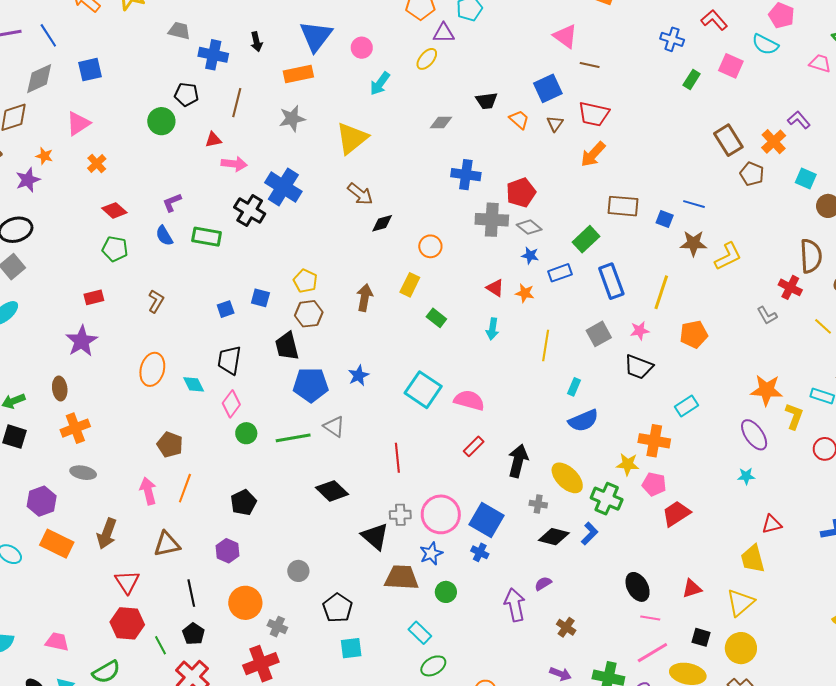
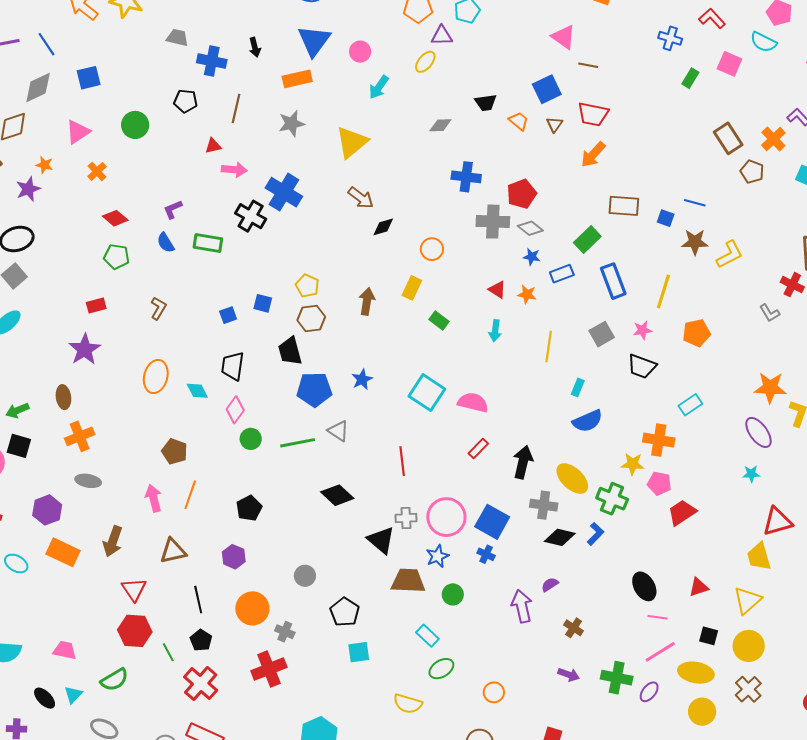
green circle: (161, 121) -> (135, 125), moved
gray cross: (538, 504) -> (544, 505), size x1.5
red triangle: (772, 524) -> (777, 522), size x1.5

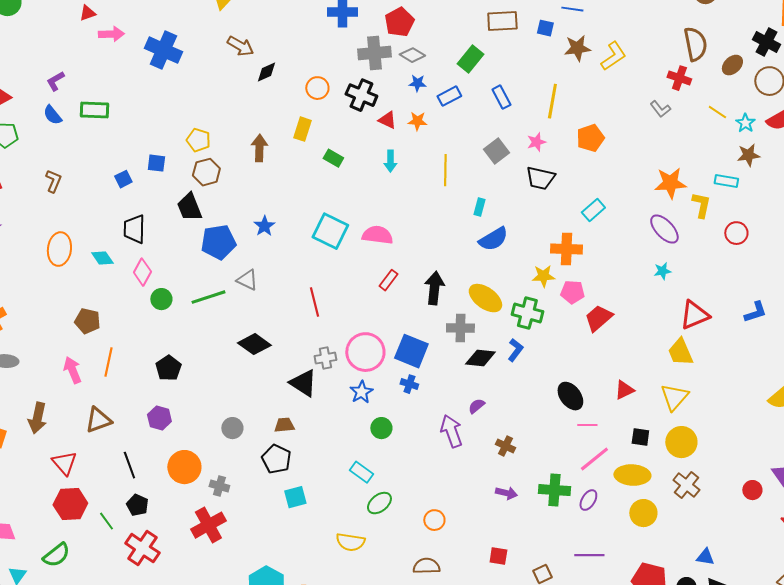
black cross: (251, 216) -> (361, 95), moved
blue rectangle: (613, 281) -> (501, 97), size x0.7
brown trapezoid: (408, 581) -> (284, 425), moved, size x0.6

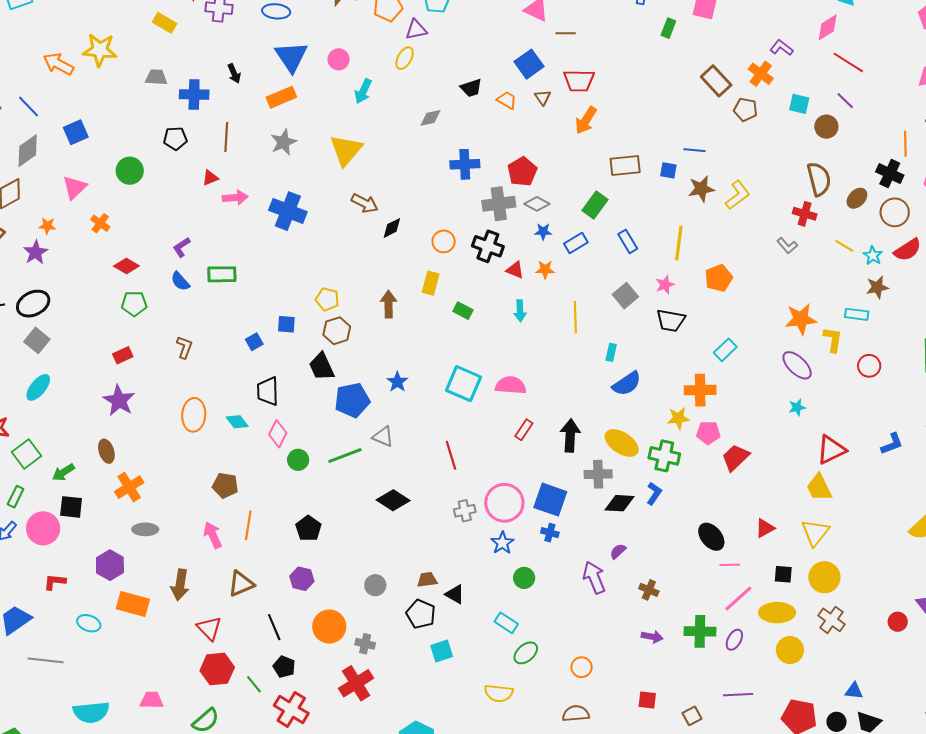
black triangle: (303, 383) -> (455, 594), moved, size x0.7

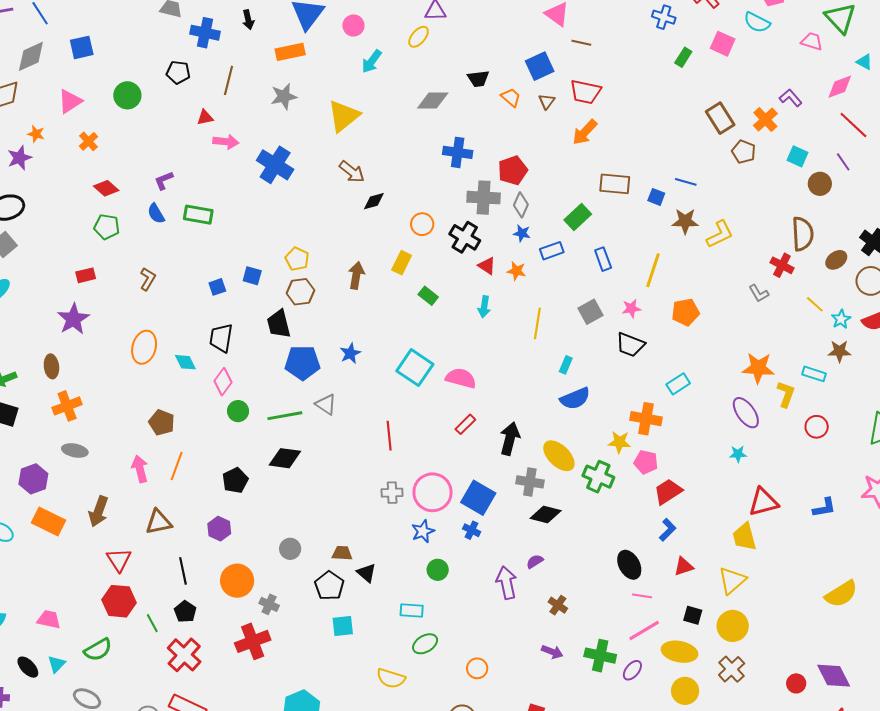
gray diamond: (431, 118) -> (433, 100), size x1.4
gray diamond: (537, 204) -> (521, 205), turned 75
blue L-shape: (654, 493) -> (668, 530), moved
black diamond: (393, 500) -> (285, 458), moved, turned -36
cyan rectangle: (506, 623) -> (412, 611), turned -40

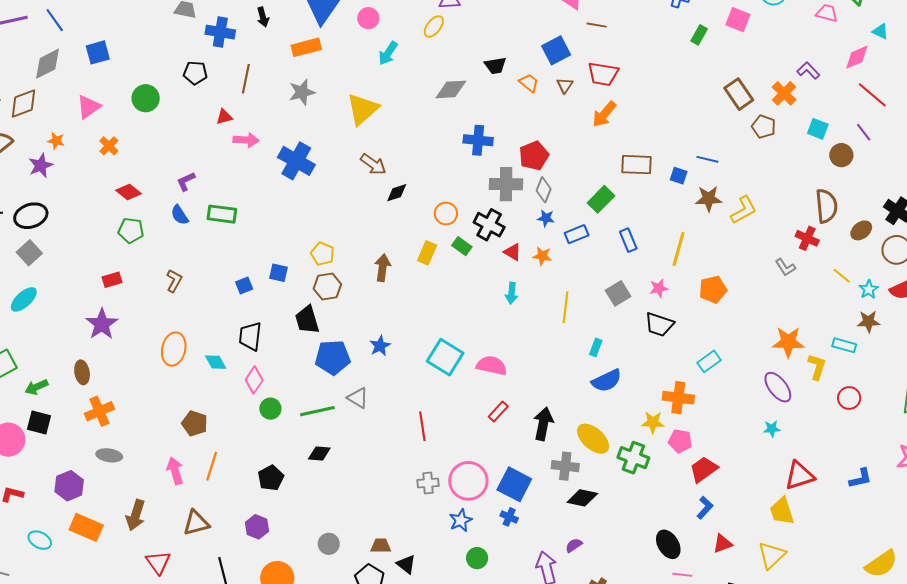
green rectangle: (428, 296) -> (462, 246), moved
black diamond: (285, 458) -> (319, 453), size x0.7

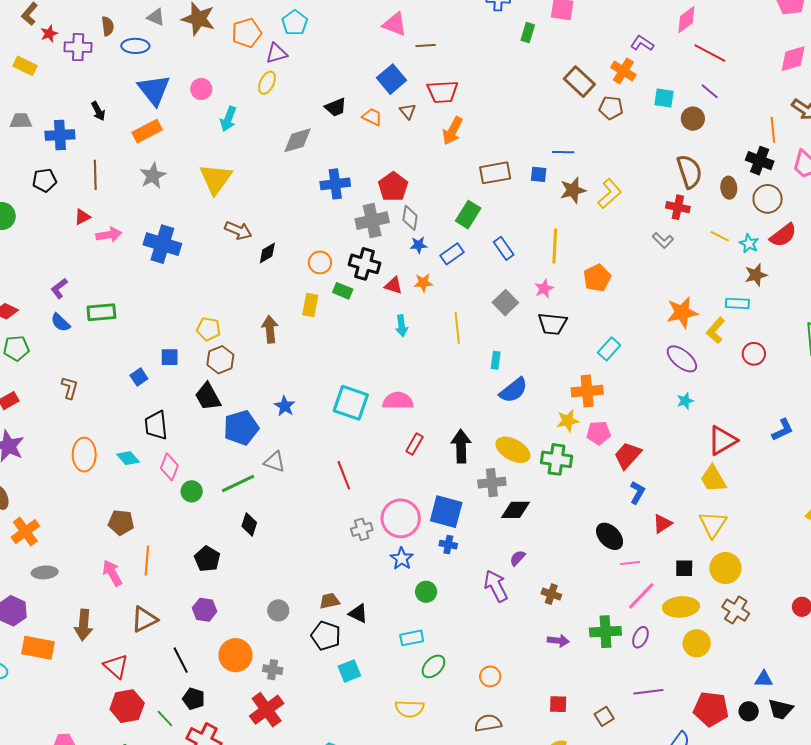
brown ellipse: (861, 230) -> (729, 188), turned -45
yellow L-shape: (817, 367) -> (716, 330), turned -144
black diamond: (319, 453) -> (249, 524), turned -65

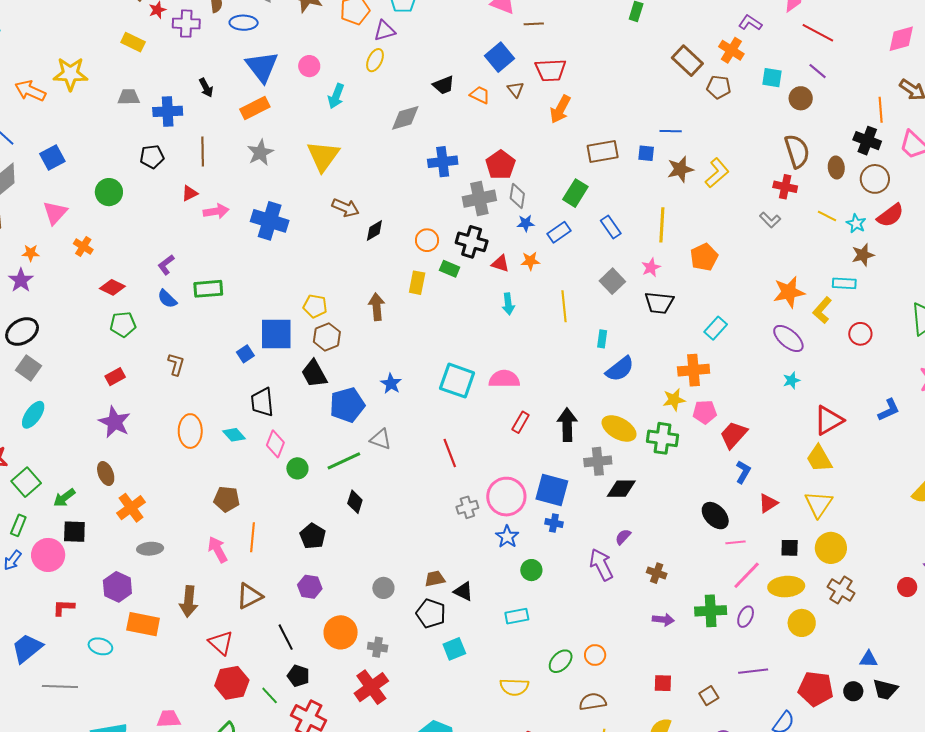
blue square: (170, 357) -> (276, 334), size x1.8
green ellipse: (433, 666) -> (561, 661), moved

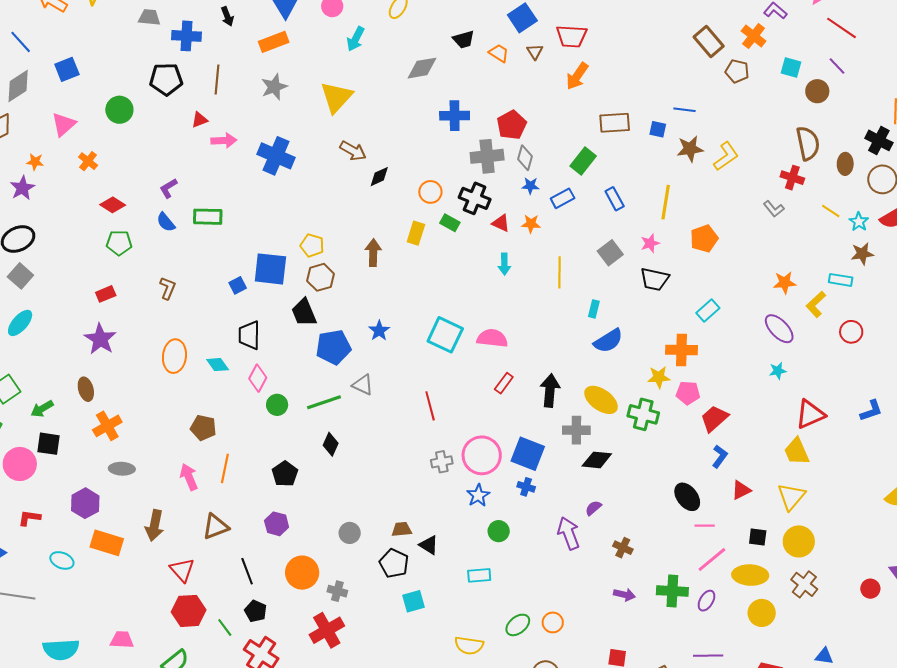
black pentagon: (152, 157) -> (166, 79), size x1.4
orange star: (789, 292) -> (785, 283), size x0.7

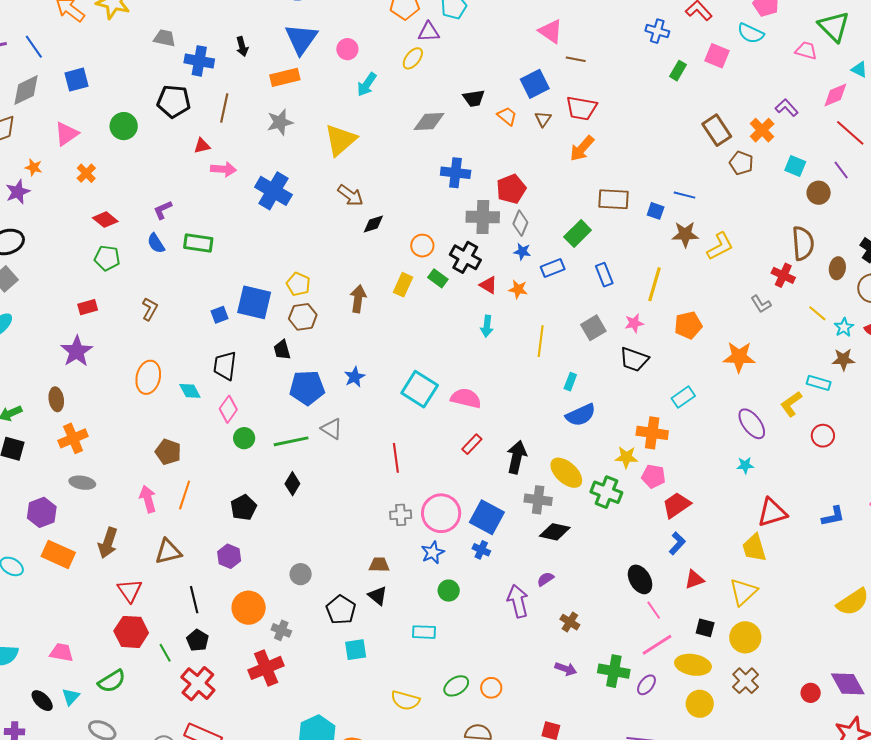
orange star: (785, 283) -> (739, 357), moved, size x1.4
black trapezoid: (304, 313) -> (282, 350), size x0.7
pink line: (705, 526) -> (654, 610), turned 48
brown trapezoid: (402, 529) -> (379, 565), moved

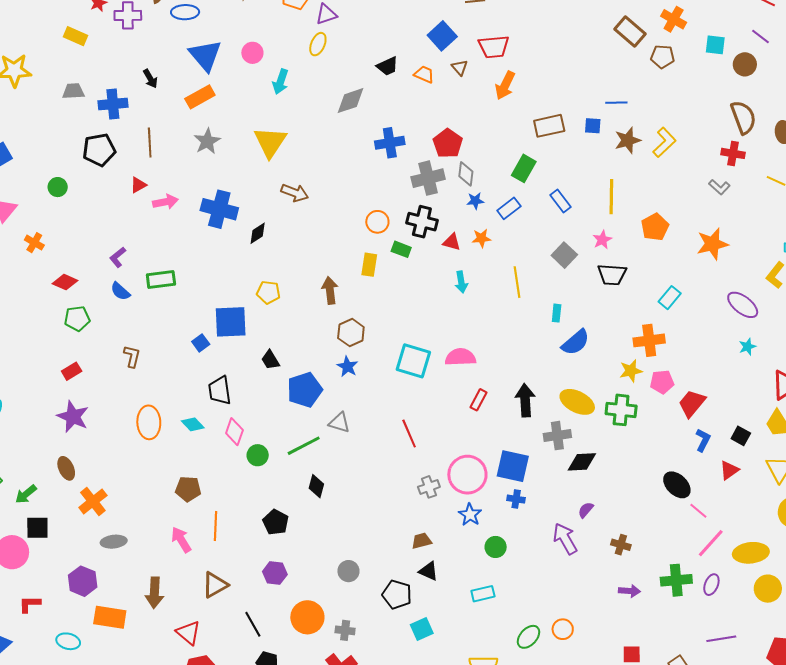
green circle: (124, 126) -> (58, 187), size x0.7
black diamond: (373, 224) -> (258, 233), moved
brown hexagon: (303, 317) -> (351, 333), moved
black square: (705, 628) -> (741, 436), moved, turned 30

